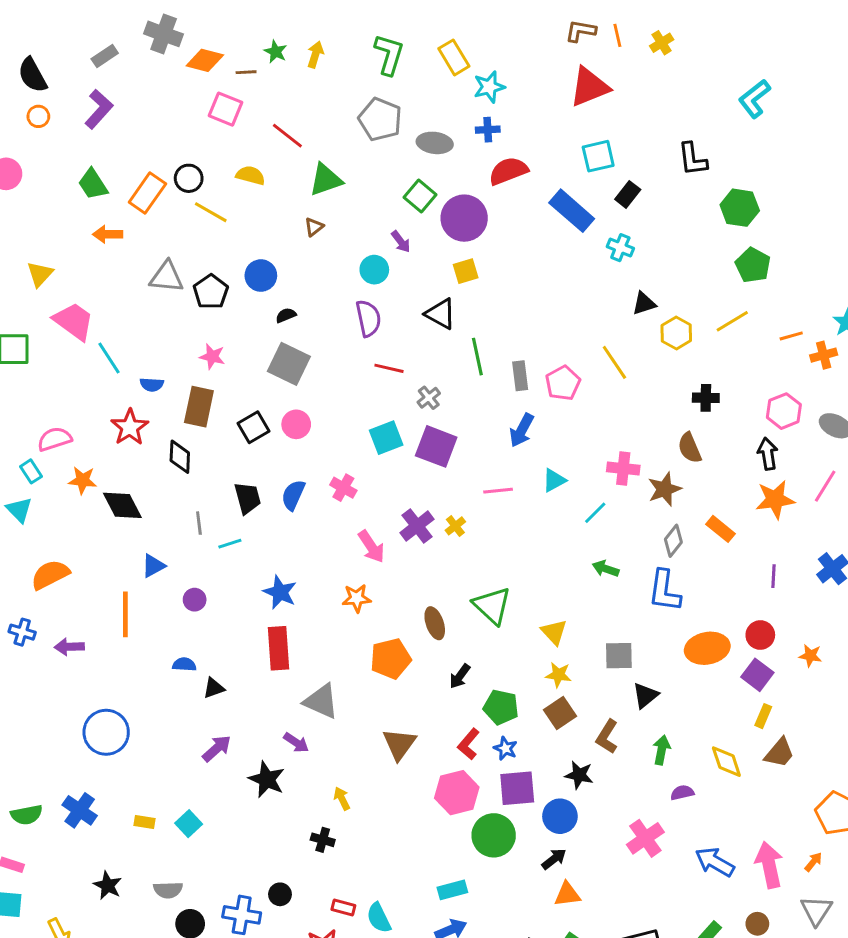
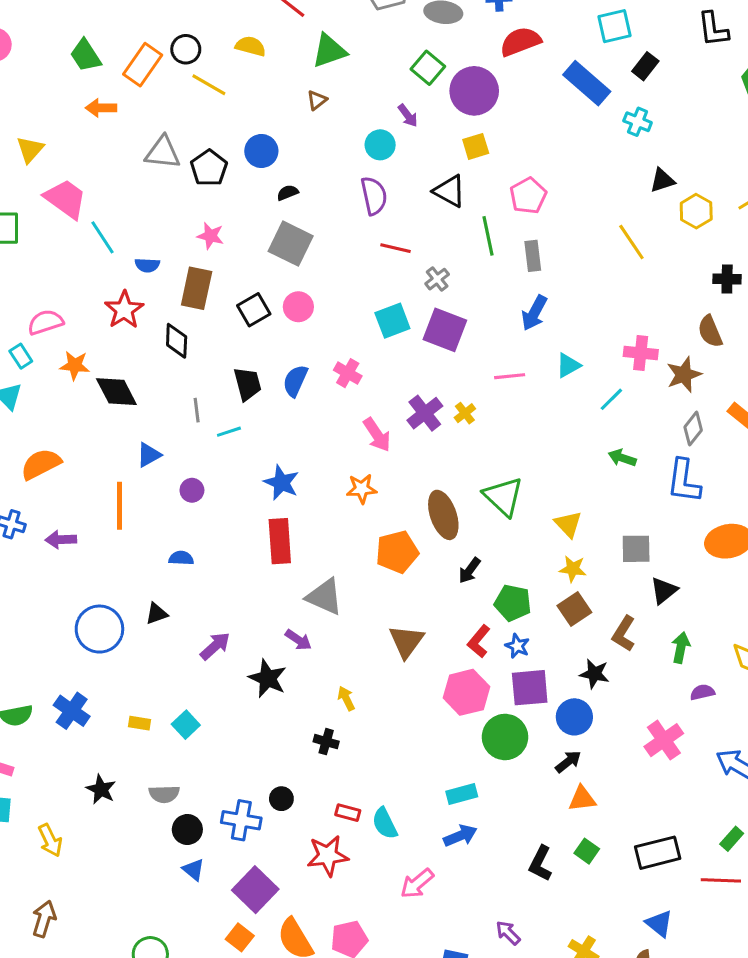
pink pentagon: (563, 383) -> (528, 196), moved
brown ellipse: (435, 623) -> (443, 515), size x1.4
black triangle: (214, 688) -> (157, 614), moved

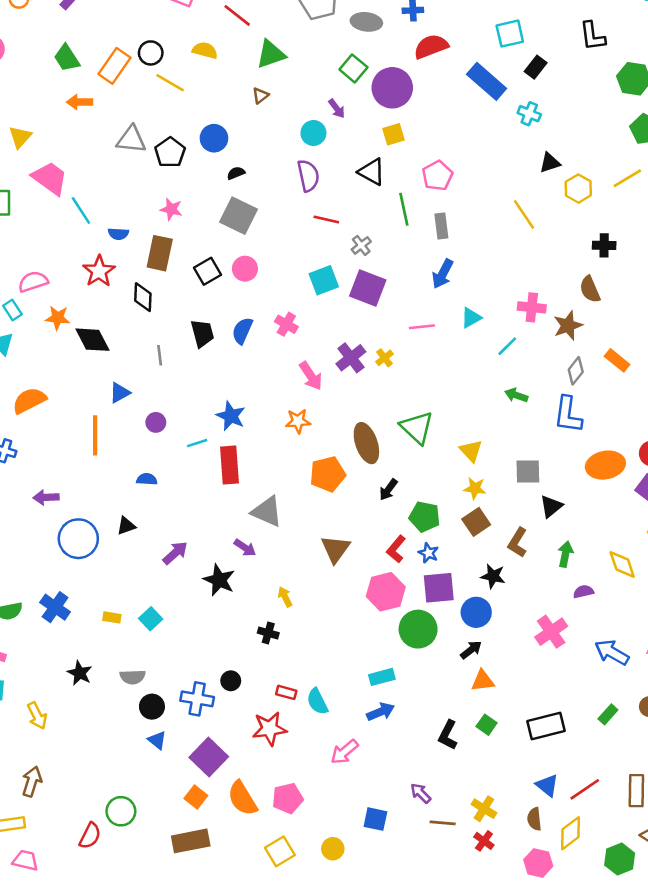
cyan line: (229, 432) -> (197, 443), moved
purple arrow: (61, 540) -> (46, 497), moved
red line: (721, 880) -> (585, 789), moved, turned -36

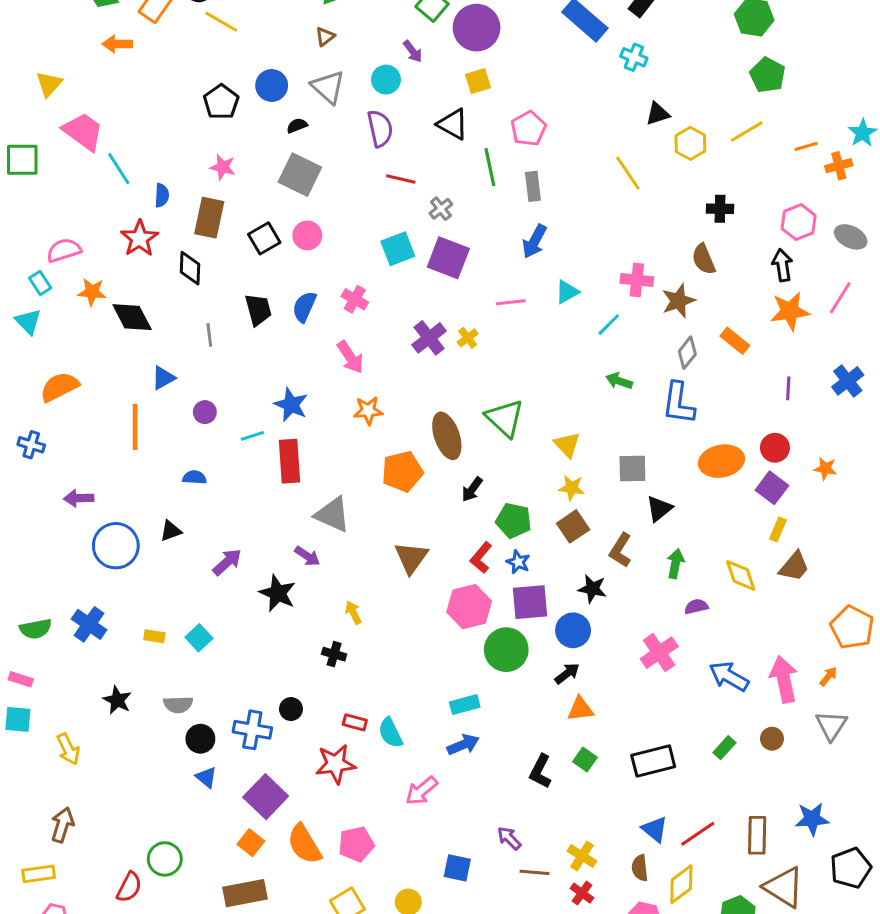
gray triangle: (131, 139) -> (328, 87), moved, turned 36
blue semicircle: (118, 234) -> (162, 195), turned -90
pink arrow: (311, 376) -> (350, 357), moved

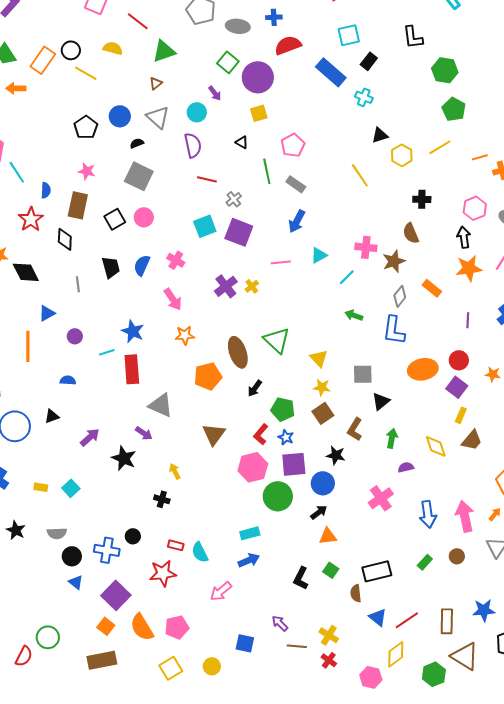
black triangle: (453, 124) -> (242, 142), size x0.6
gray rectangle: (533, 186) -> (296, 184), turned -48
blue arrow: (729, 676) -> (428, 514), turned -128
brown semicircle: (640, 868) -> (356, 593), moved

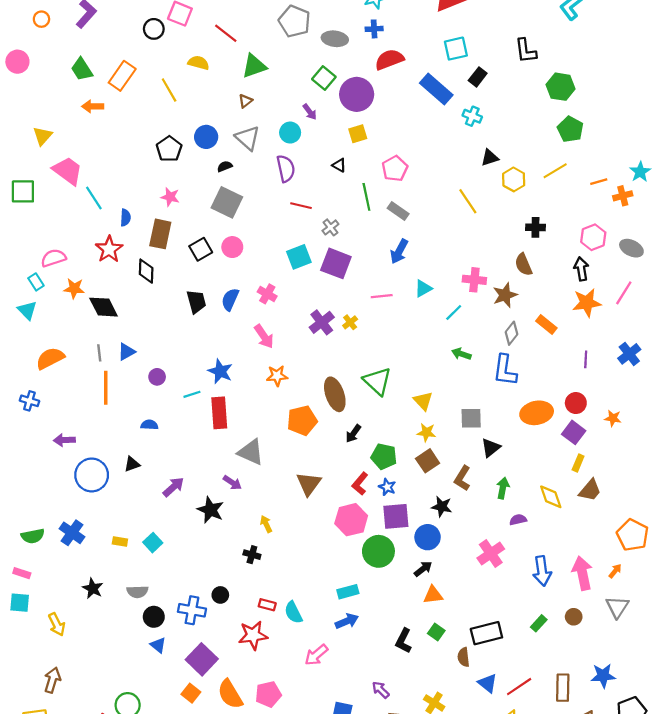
black circle: (71, 50) -> (154, 29), moved
yellow line: (86, 73) -> (169, 90), turned 30
gray line: (78, 284) -> (99, 353), moved

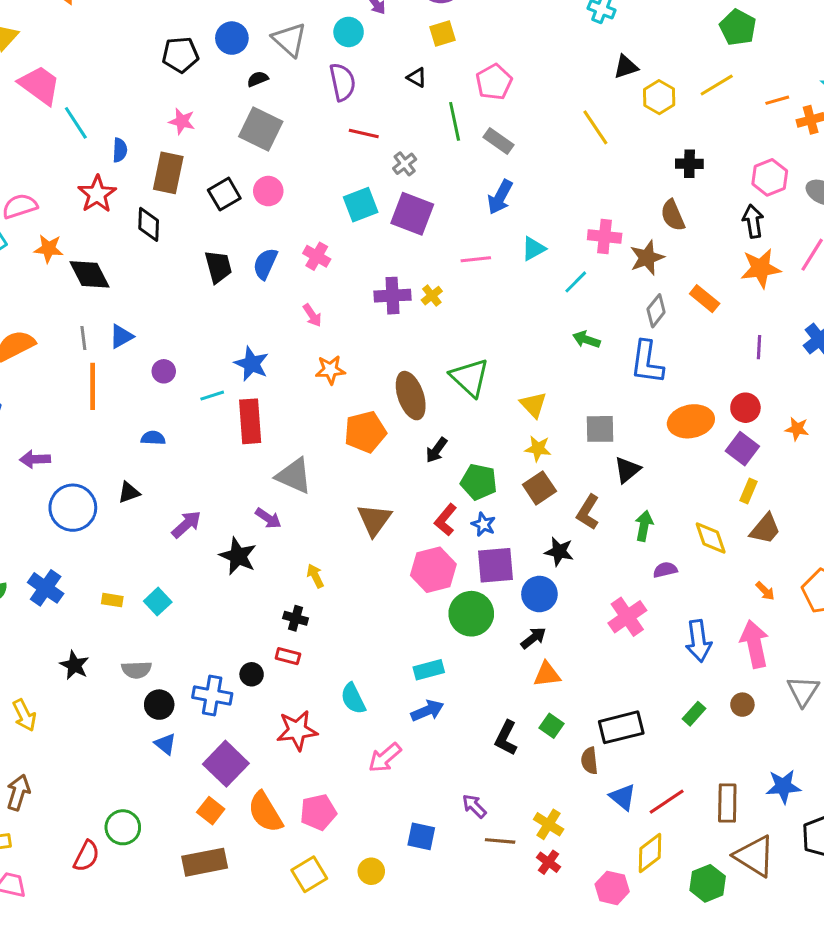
black pentagon: (169, 149) -> (180, 55), turned 30
purple cross: (322, 322) -> (392, 296), turned 35
pink arrow: (264, 336) -> (312, 315), size x0.7
orange arrow: (615, 571) -> (765, 591), moved, turned 96
red rectangle: (267, 605) -> (288, 656), moved

